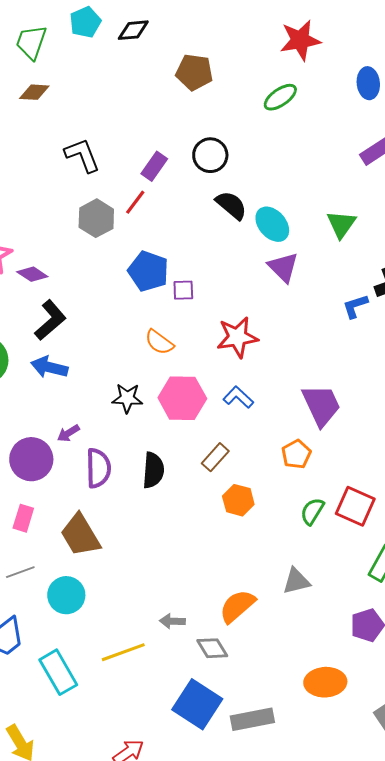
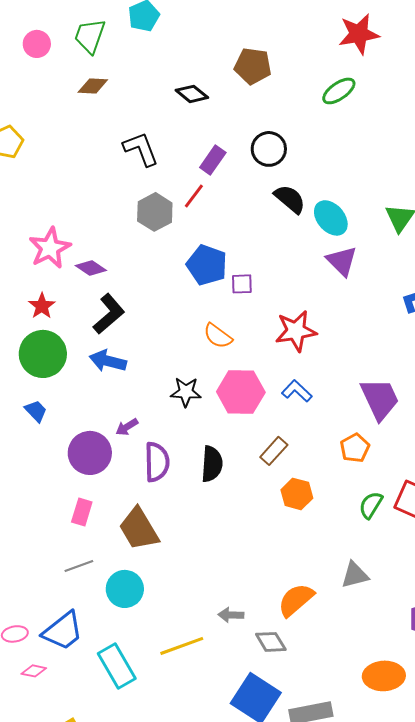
black diamond: (133, 30) -> (192, 94), moved, turned 44

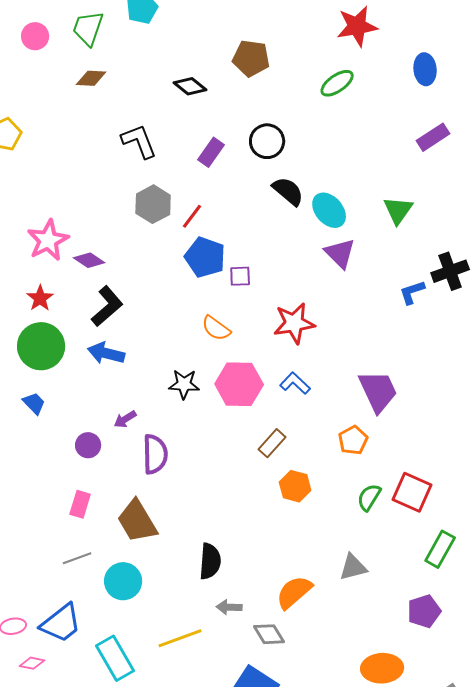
red line: (194, 196) -> (192, 216), moved
purple circle: (90, 453) -> (88, 445), size x0.6
black semicircle: (212, 464) -> (210, 561), moved

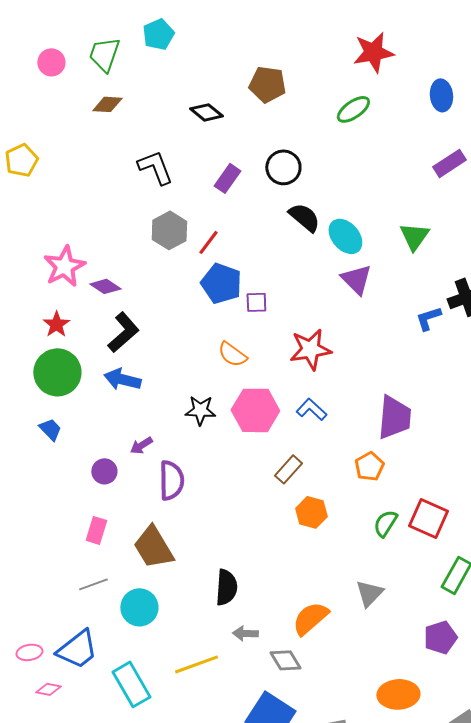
purple trapezoid: (378, 391) -> (394, 417), turned 30
gray triangle: (353, 567) -> (369, 593), turned -32

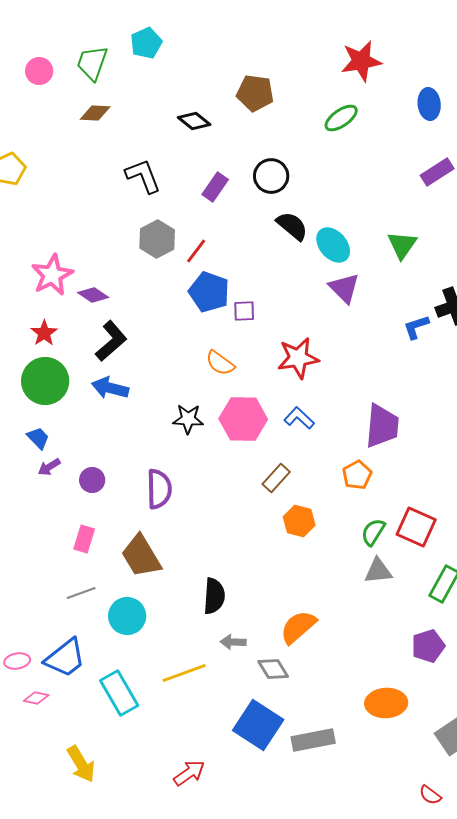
purple arrow: (141, 445) -> (49, 467), moved
gray triangle: (369, 593) -> (378, 571), moved, turned 40

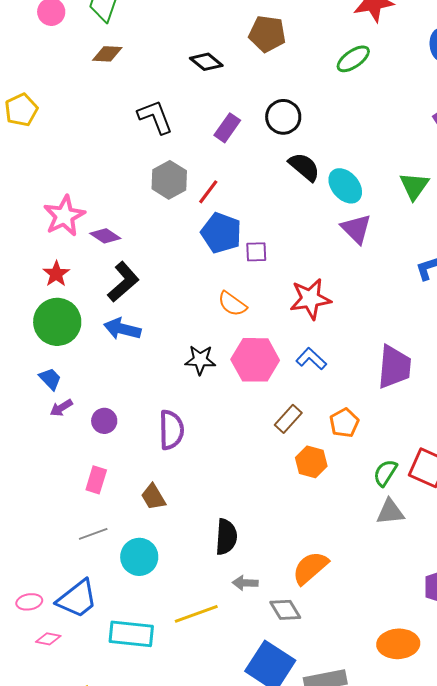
orange pentagon: (357, 475) -> (344, 423), moved
brown trapezoid: (141, 556) -> (153, 497), size x0.6
cyan rectangle: (119, 693) -> (131, 634), turned -54

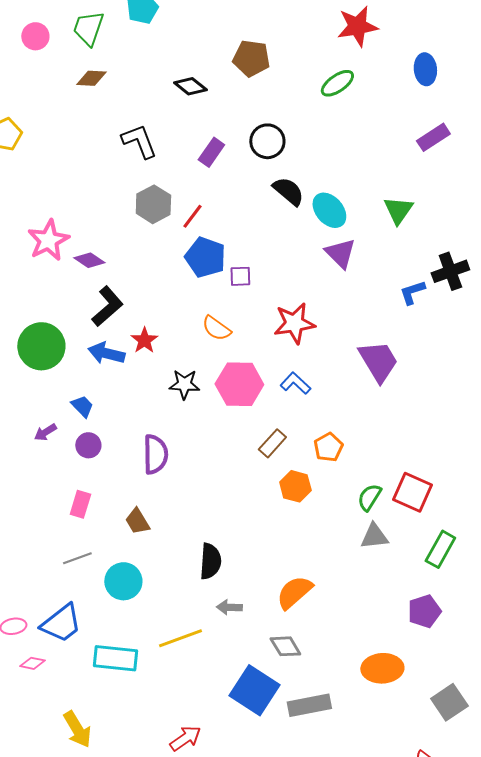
red star: (56, 274) -> (144, 340), moved
purple trapezoid: (394, 367) -> (378, 361), moved, turned -36
blue trapezoid: (50, 379) -> (82, 406), moved
gray diamond: (285, 610) -> (285, 646), moved

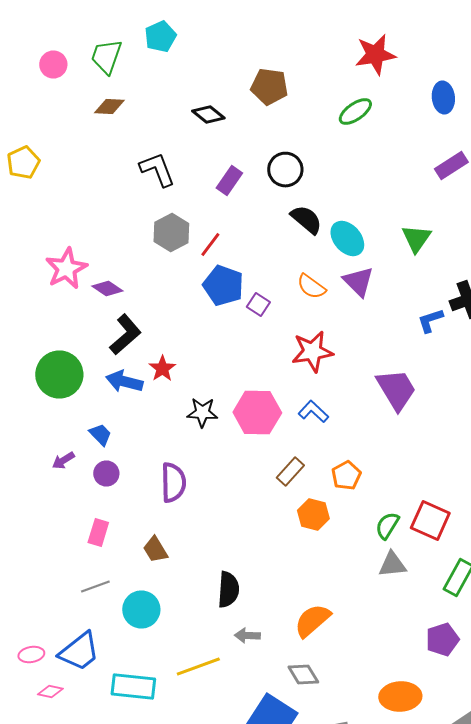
purple square: (240, 276) -> (258, 304), turned 35
orange semicircle: (216, 328) -> (311, 286), moved

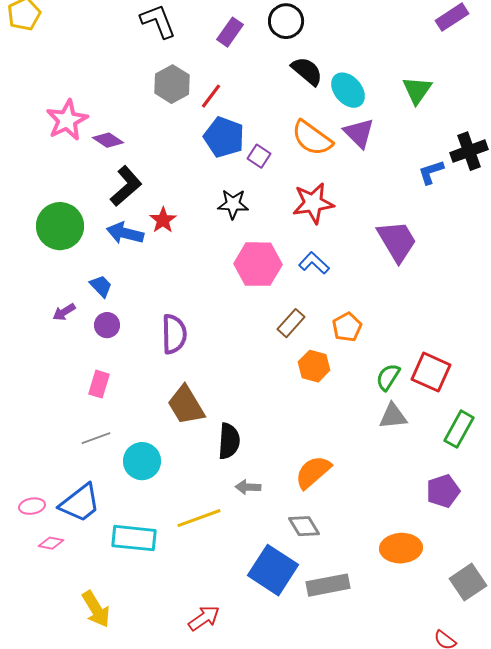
orange semicircle: (311, 286) -> (312, 138), size x1.4
black star: (202, 412) -> (233, 204), moved
brown trapezoid: (155, 550) -> (186, 405), moved, size x1.5

